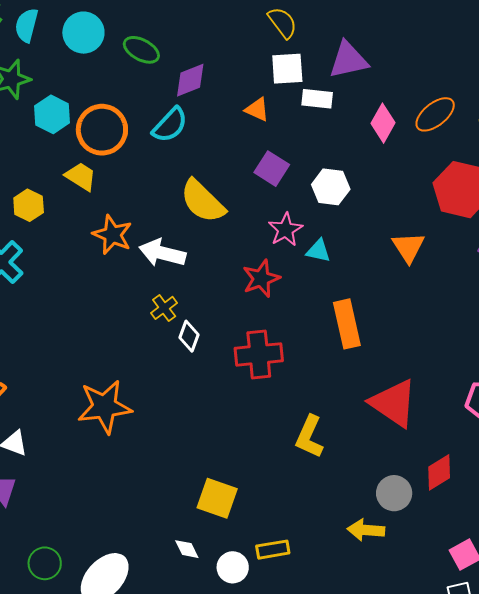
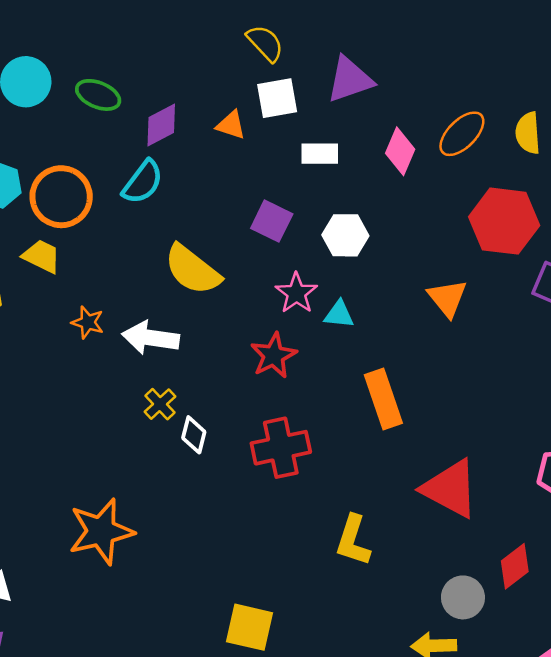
white rectangle: (317, 99) -> (320, 154), moved
orange triangle: (257, 109) -> (231, 125), moved
orange star: (112, 235) -> (88, 322), size x0.7

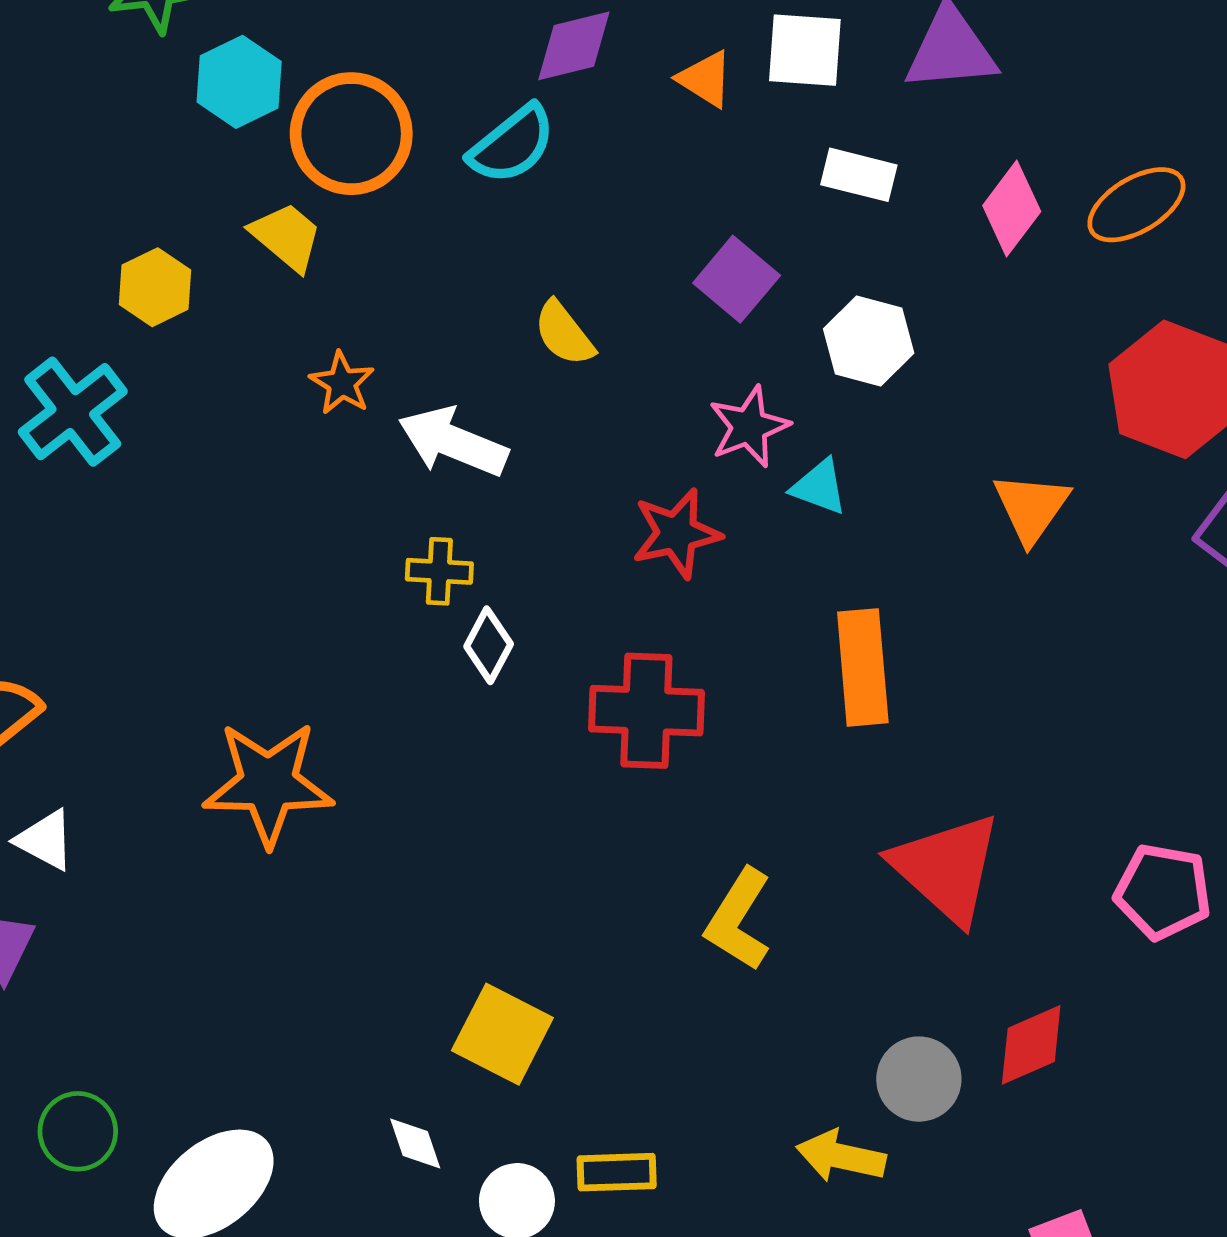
yellow semicircle: (192, 270) -> (564, 333), size x0.6
yellow cross: (160, 404) -> (439, 571), turned 32

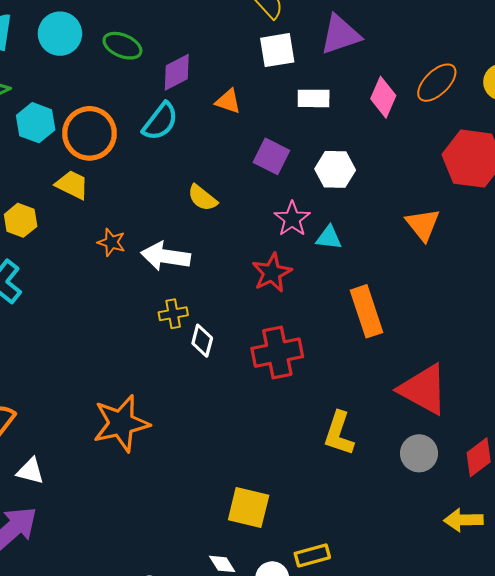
orange triangle: (705, 79) -> (228, 101), moved
gray circle: (919, 1079) -> (419, 453), moved
yellow arrow: (841, 1156) -> (463, 520), moved

